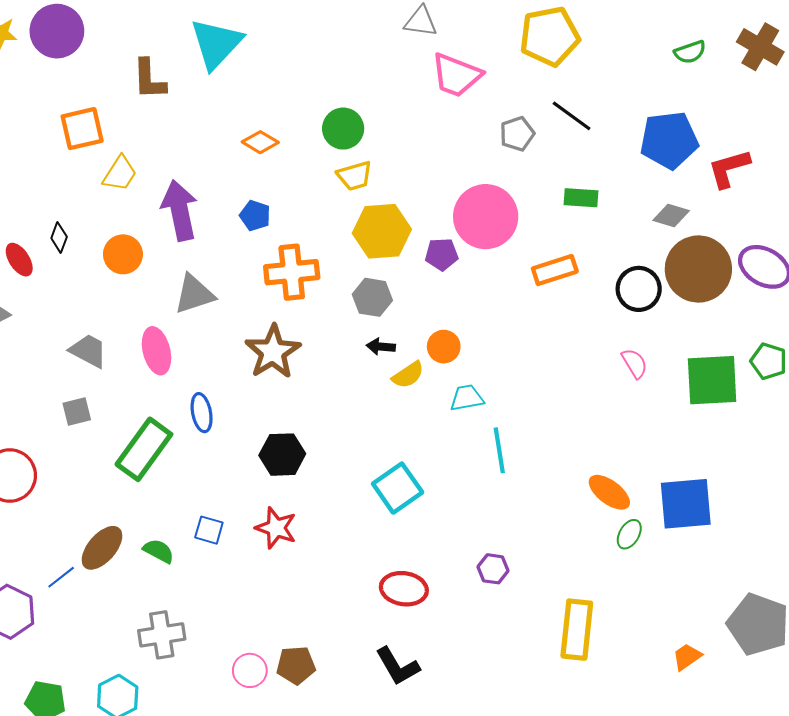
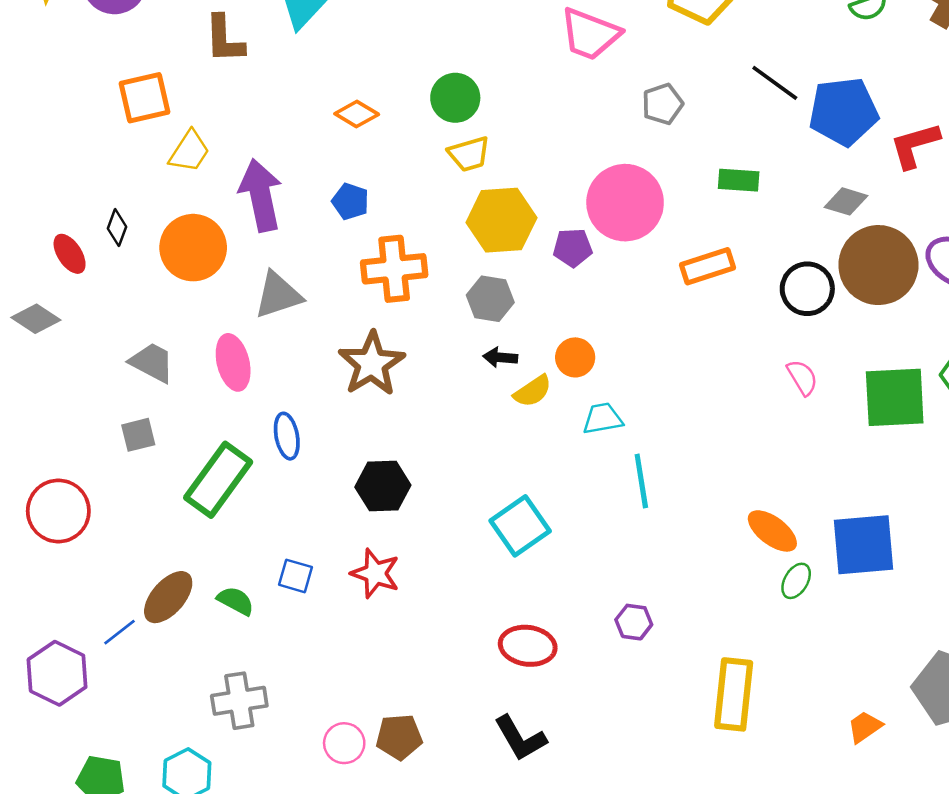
black line: (572, 116) -> (775, 83), moved
orange circle: (123, 254) -> (193, 248), size x1.4

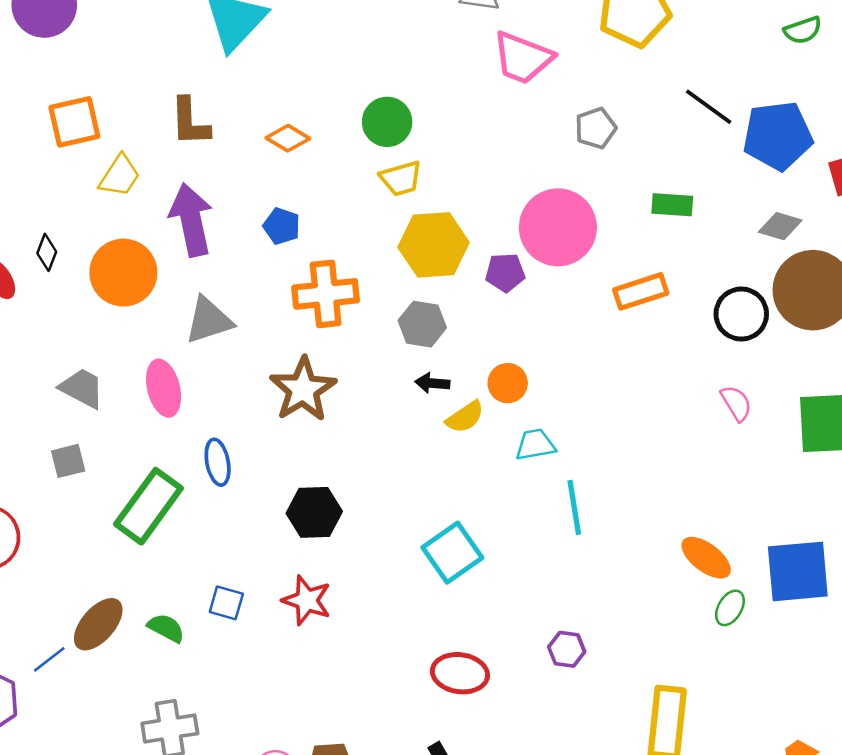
brown L-shape: (224, 39) -> (190, 122), moved

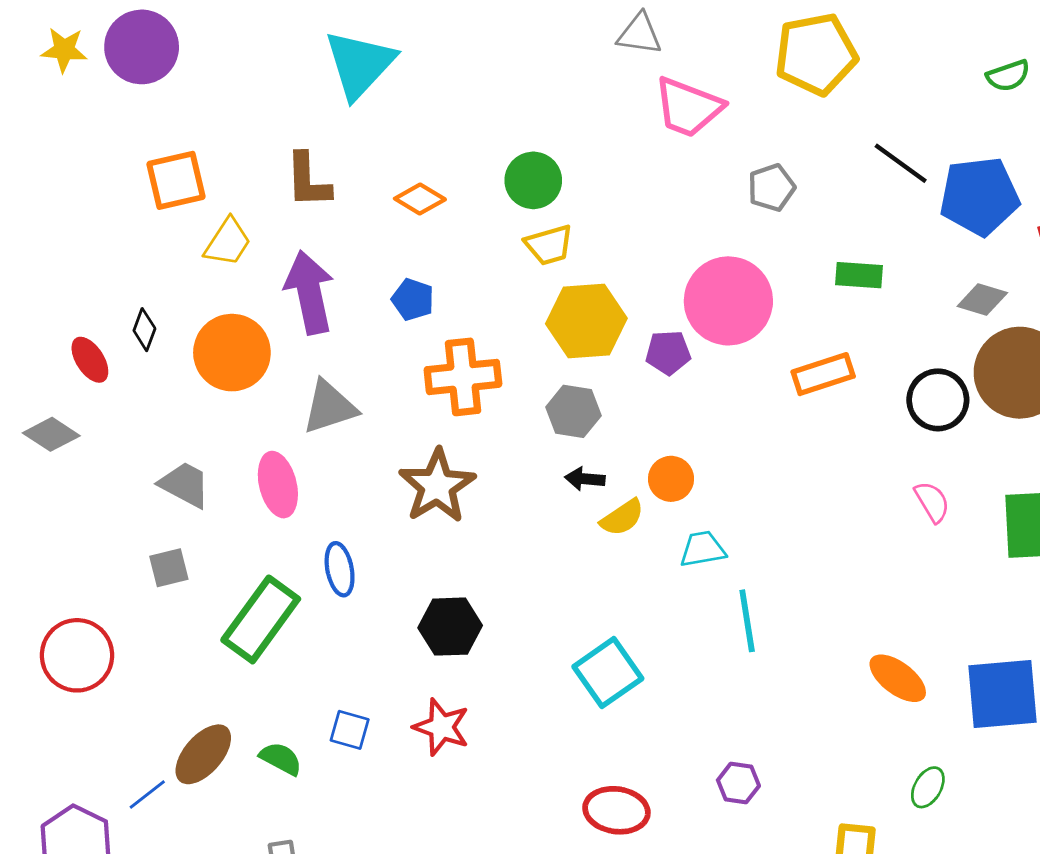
green ellipse: (730, 608) -> (928, 787), moved

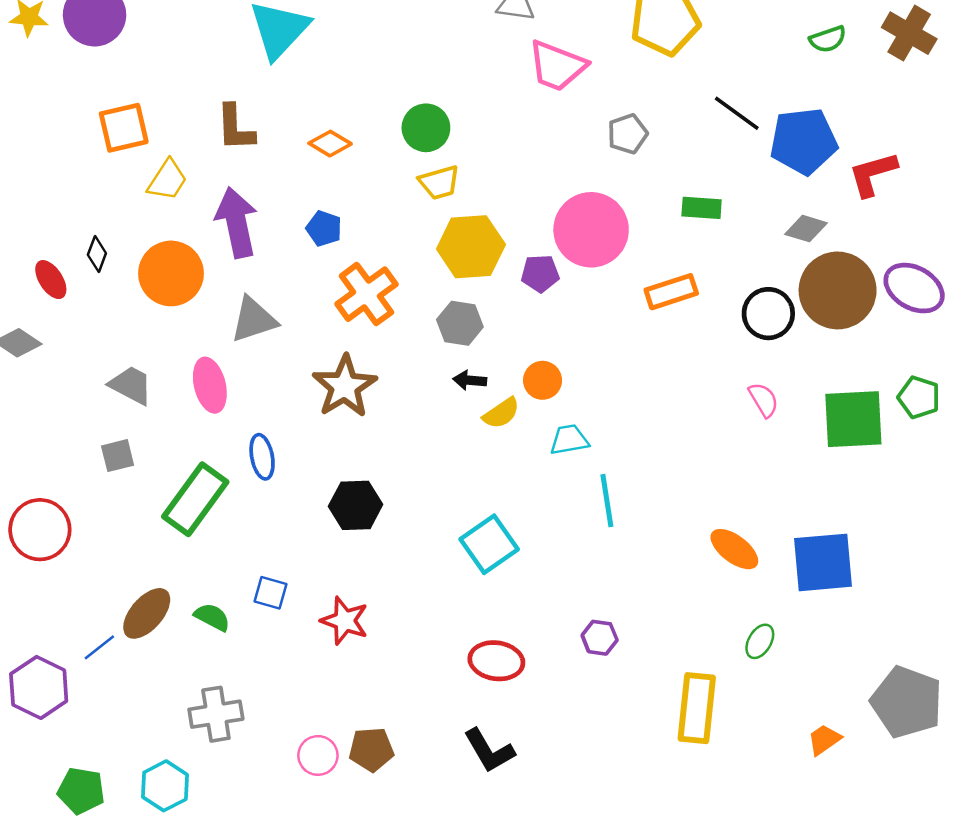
orange cross: (463, 377) -> (366, 294), turned -30
red star: (441, 727) -> (345, 621), moved

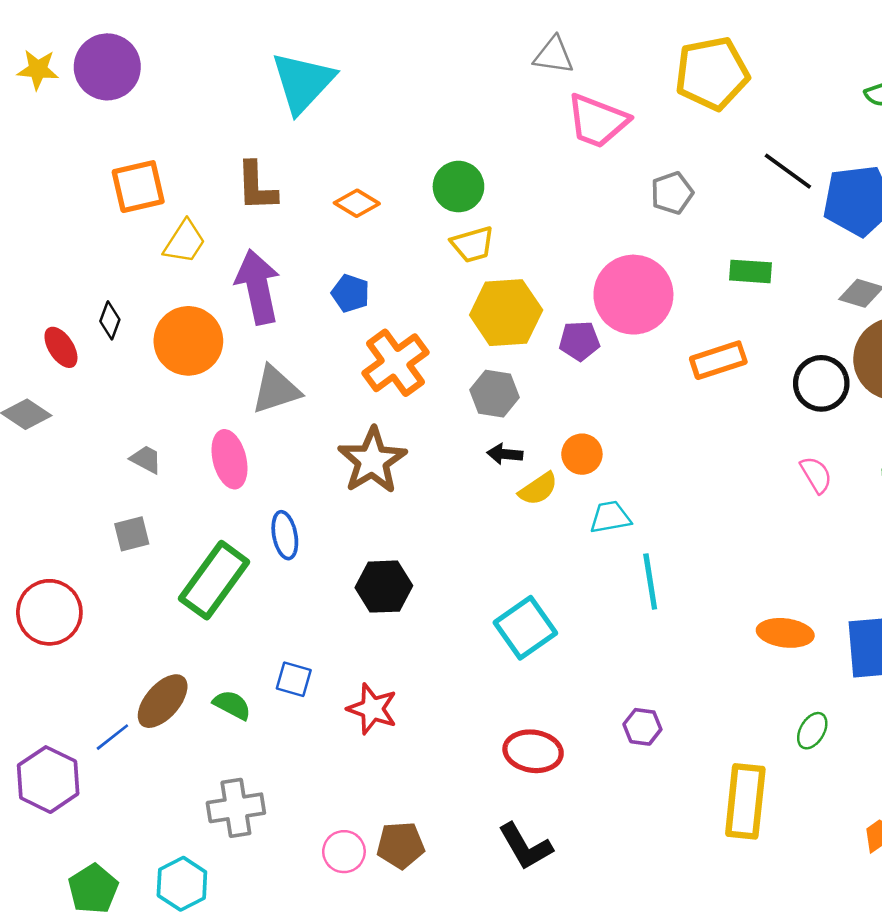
gray trapezoid: (131, 385) -> (146, 459), size x0.7
orange ellipse: (734, 549) -> (785, 633), turned -30
green pentagon: (81, 791) -> (93, 889), turned 30

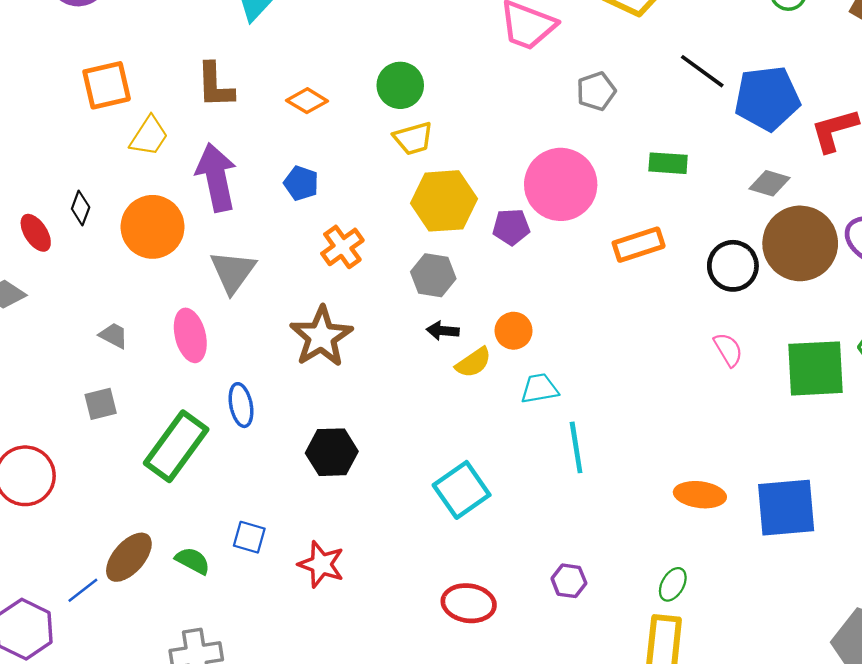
orange cross: (395, 363) -> (342, 247), size x0.7
gray triangle: (276, 390) -> (233, 272), turned -36
green ellipse: (812, 731) -> (673, 584), moved

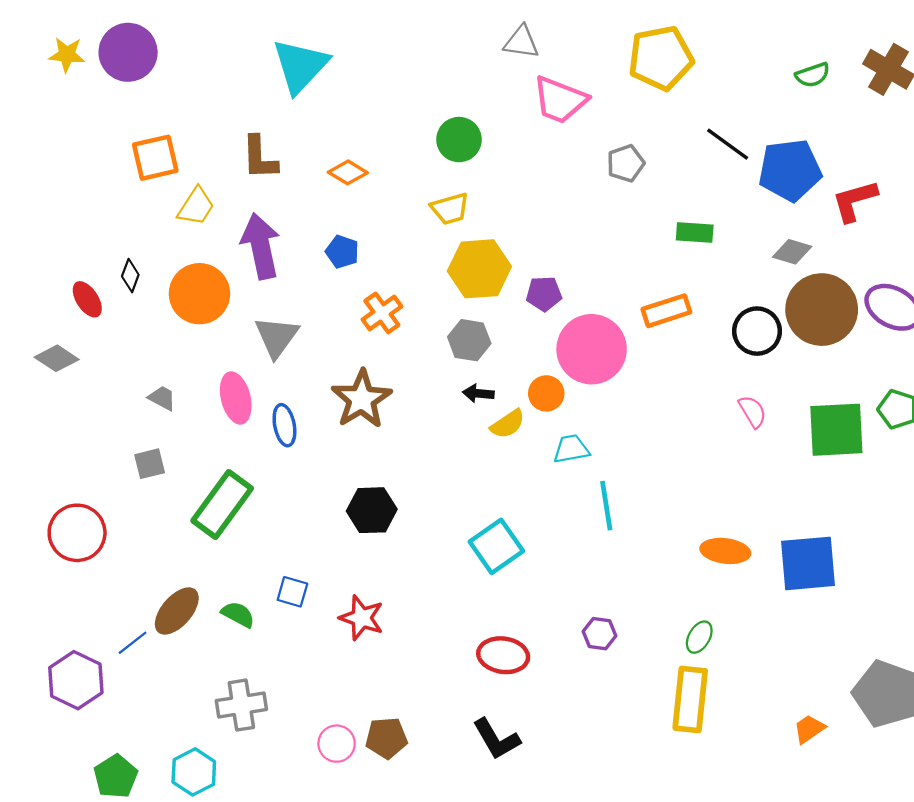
green circle: (400, 85) -> (459, 140), moved
pink circle: (561, 184) -> (592, 349), moved
blue ellipse: (241, 405) -> (284, 425), moved

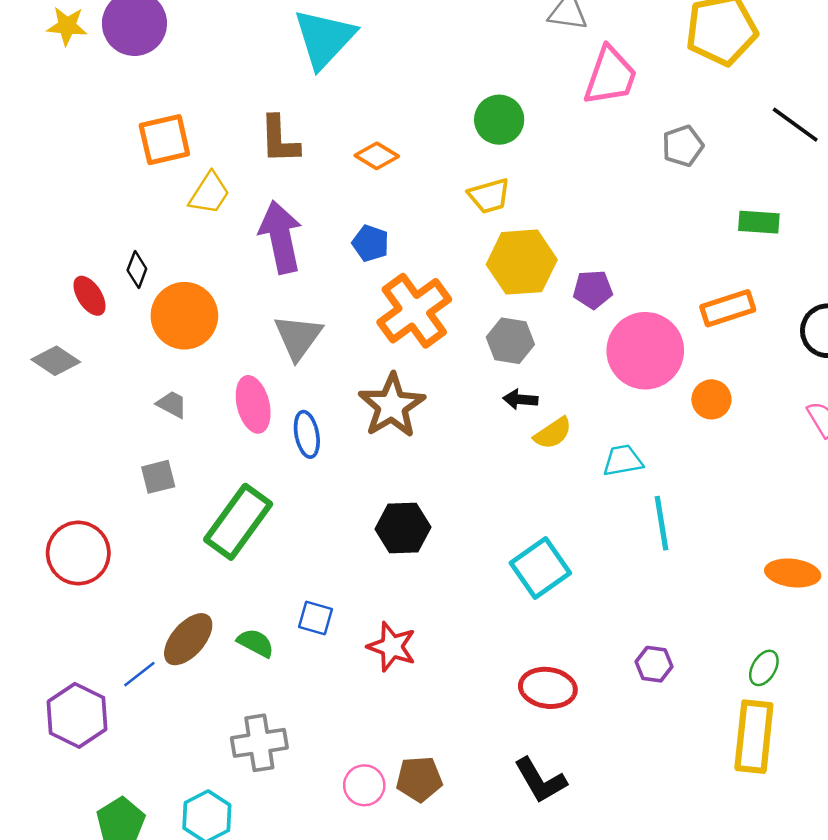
pink trapezoid: (560, 100) -> (610, 76), turned -92
orange circle: (199, 294) -> (184, 316), moved
orange cross: (382, 313) -> (414, 311), size x1.6
orange circle: (546, 393) -> (711, 399), moved

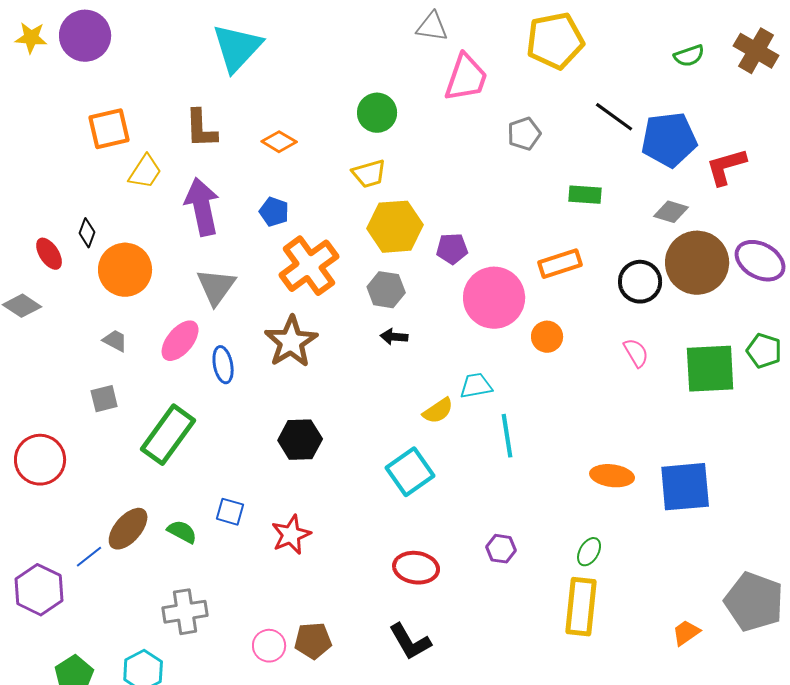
pink ellipse: (253, 404) -> (180, 341), turned 54
yellow semicircle: (553, 433) -> (438, 411), moved
red star: (392, 647) -> (291, 535), turned 30

